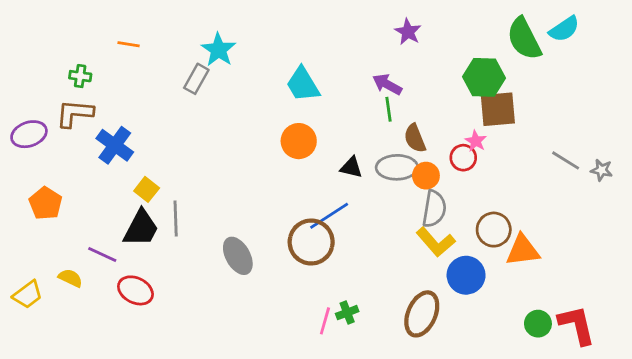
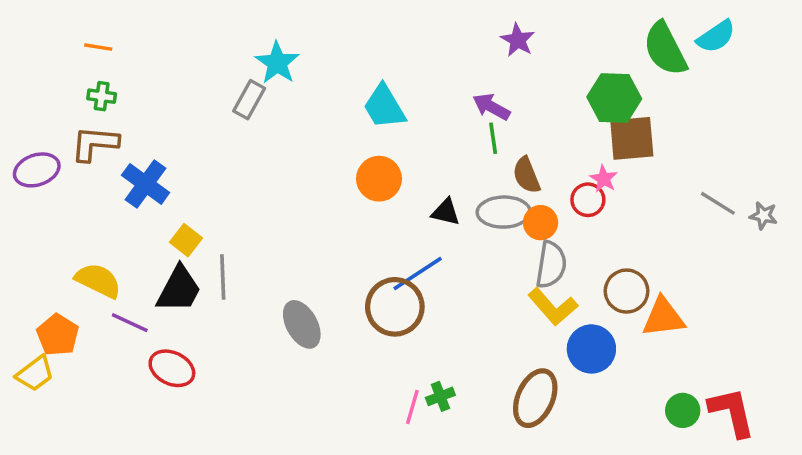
orange line: (129, 44) -> (98, 47), moved
orange pentagon: (46, 203) -> (58, 335), moved
yellow semicircle: (70, 278) -> (98, 281), moved, size x1.5

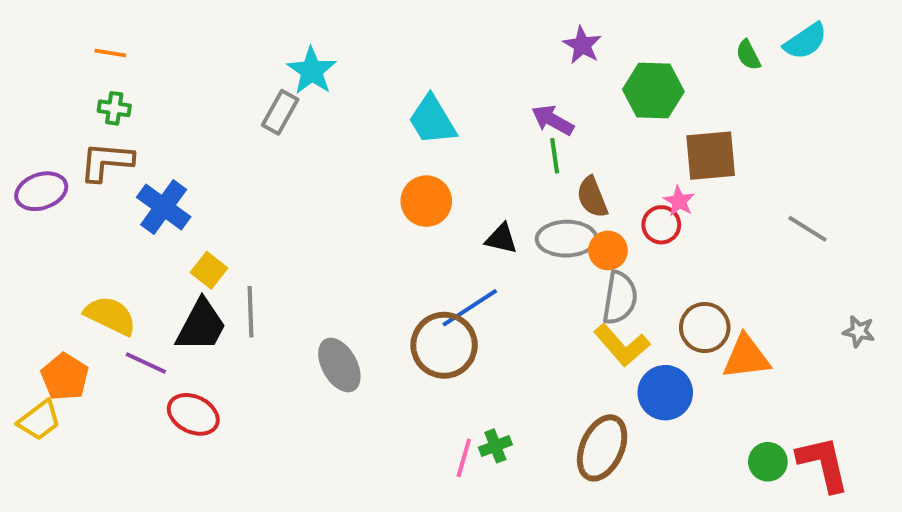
green semicircle: (665, 49) -> (748, 55), size x0.5
green hexagon: (614, 98) -> (653, 91), moved
gray star: (763, 216) -> (859, 331), moved

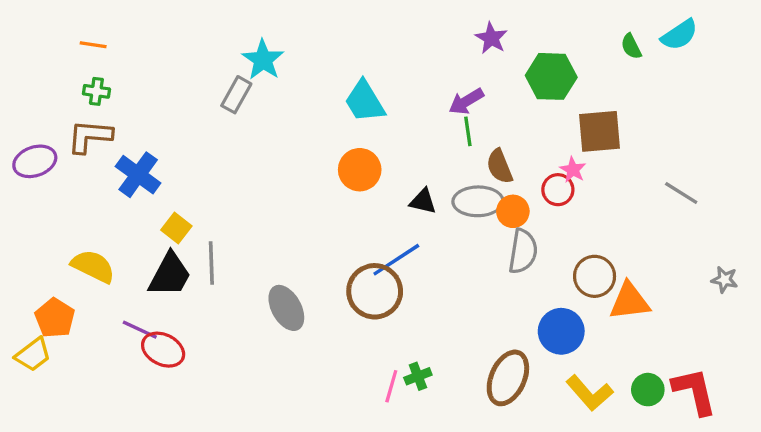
purple arrow: (553, 120) -> (466, 101), turned -60
yellow L-shape: (622, 345) -> (590, 393), moved
purple line: (146, 363) -> (140, 330), moved

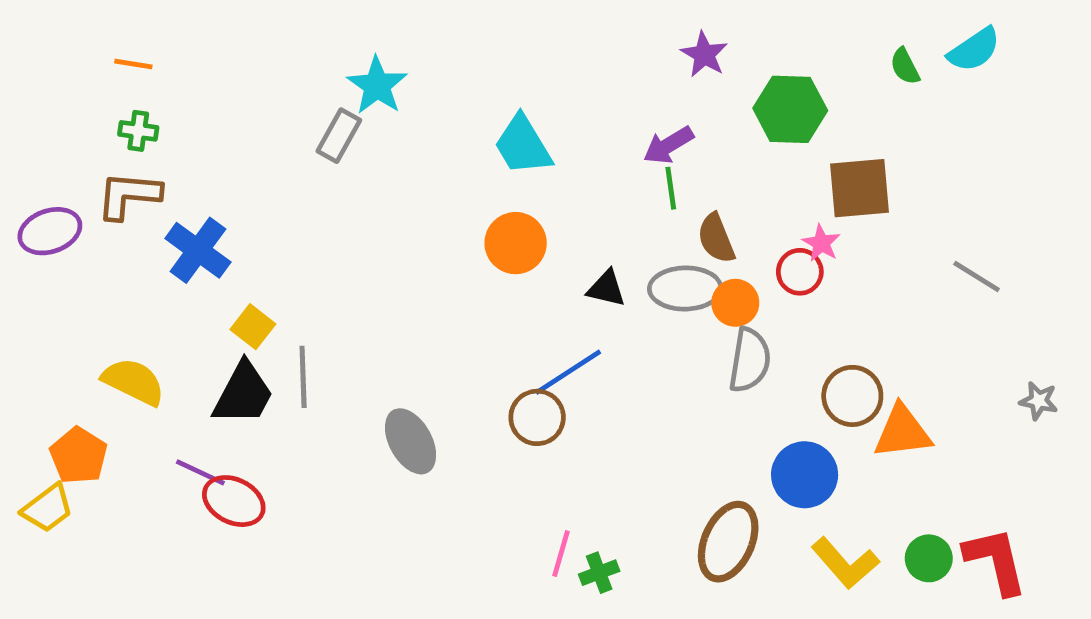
brown circle: (375, 291) -> (537, 417), size x0.7
green cross: (418, 376) -> (599, 573), moved

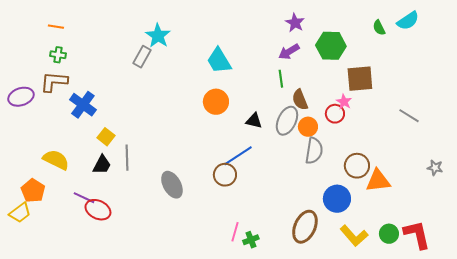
purple arrow: (668, 145) -> (289, 52), moved
gray ellipse: (685, 288) -> (287, 121), turned -64
black trapezoid: (243, 394) -> (102, 165), size x0.7

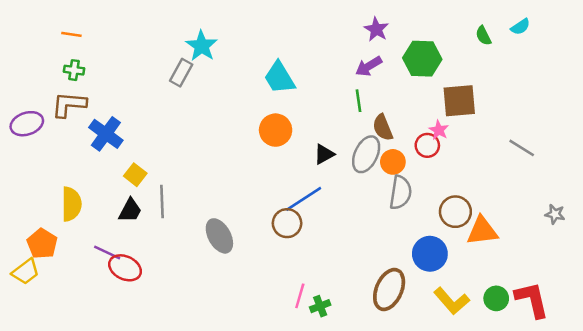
cyan semicircle: (408, 21) -> (520, 27), size x0.7
black triangle: (254, 121) -> (324, 154), turned -42
yellow semicircle: (56, 160) -> (71, 204), turned 64

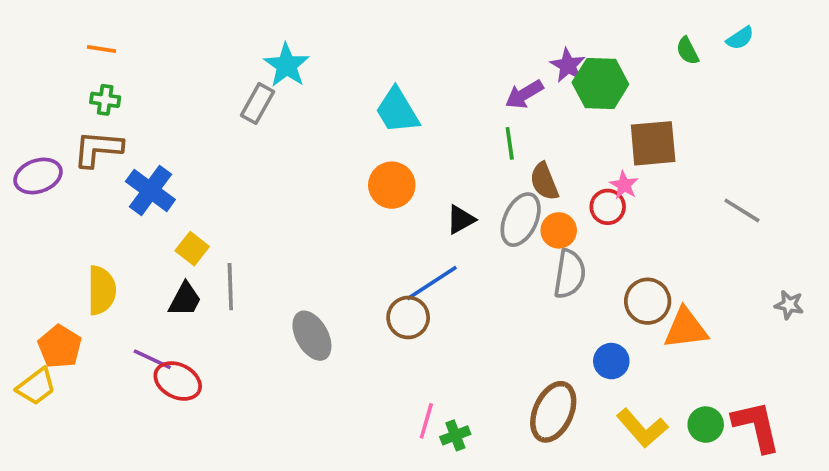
purple star: (376, 29) -> (568, 65), moved
blue circle: (430, 254) -> (611, 361), size x0.7

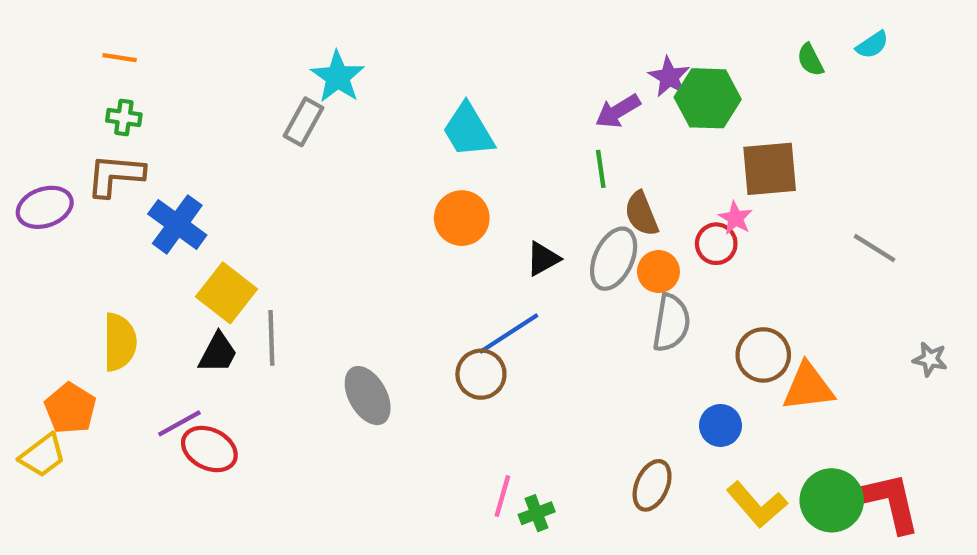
yellow square: (192, 249) -> (226, 293), size x1.5
purple line: (152, 359) -> (179, 423), turned -54
brown ellipse: (553, 412) -> (652, 485), size x0.7
green circle: (706, 425) -> (832, 500), size x1.5

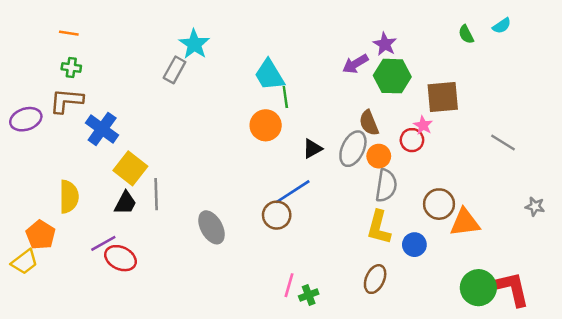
green hexagon: (708, 98) -> (392, 76), moved
green line: (601, 169) -> (285, 97), moved
yellow L-shape: (757, 505) -> (379, 227), moved, turned 56

